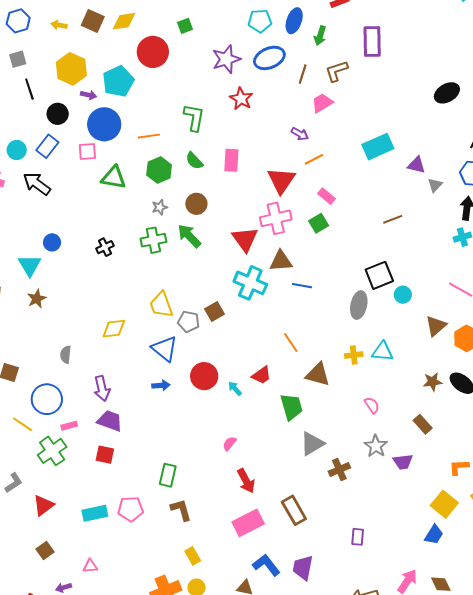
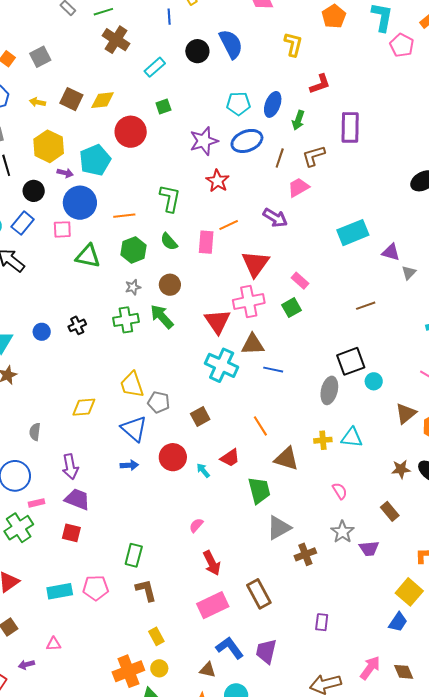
purple arrow: (300, 134) -> (275, 218), size x1.4
orange line: (314, 159) -> (229, 225), moved
blue circle: (52, 242) -> (42, 332), moved
brown square: (214, 311) -> (200, 416), moved

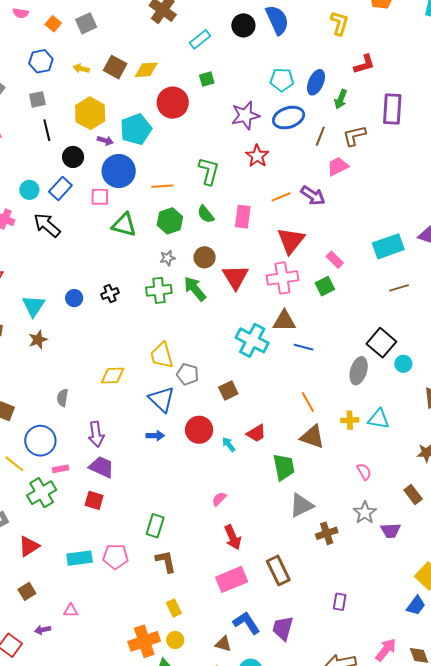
orange line: (229, 225) -> (281, 197), moved
cyan rectangle: (353, 233) -> (388, 246), moved
red triangle: (217, 321) -> (235, 277), moved
black square: (351, 361) -> (381, 343), turned -32
orange line: (260, 426) -> (308, 402), moved

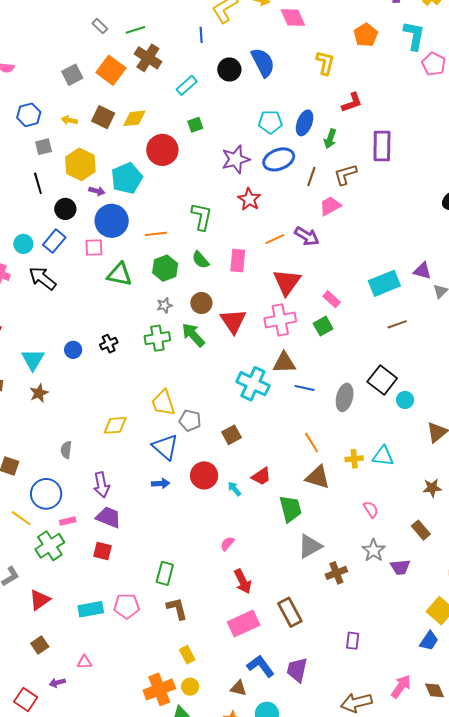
orange square: (53, 24) -> (111, 70), moved, size x1.8
gray square: (37, 99) -> (44, 147), moved
gray ellipse: (359, 371) -> (345, 397), moved

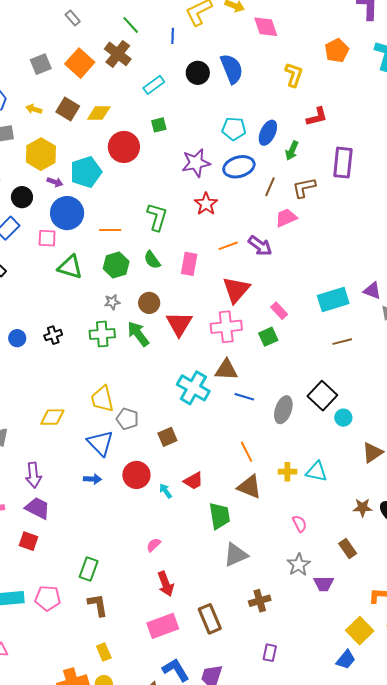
green line: (135, 30) -> (131, 25), moved, turned 60
brown cross: (336, 573) -> (260, 601), moved

